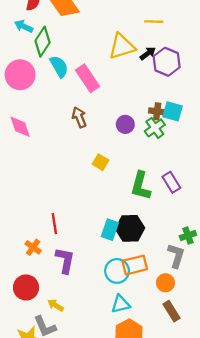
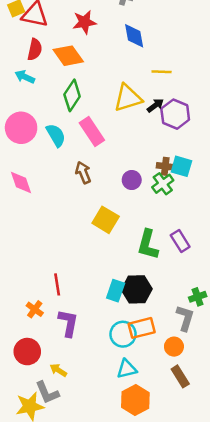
green diamond: (43, 42) -> (72, 95), moved
cyan semicircle: (59, 66) -> (56, 135), moved
yellow square: (100, 162) -> (106, 220), size x1.5

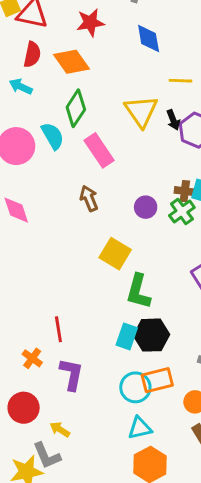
yellow triangle: (128, 98) -> (141, 111), turned -48
black arrow: (155, 105) -> (173, 120), turned 105
cyan semicircle: (56, 135) -> (53, 136), moved
green L-shape: (148, 245) -> (138, 291), moved

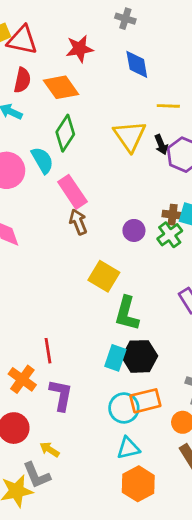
pink rectangle: (99, 150) -> (72, 192), moved
orange cross: (32, 358) -> (22, 379), size x1.4

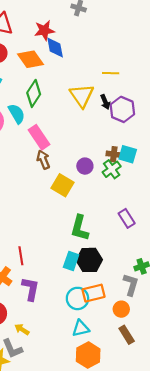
blue diamond: (137, 64) -> (55, 47), moved
yellow square: (104, 276) -> (63, 185), moved

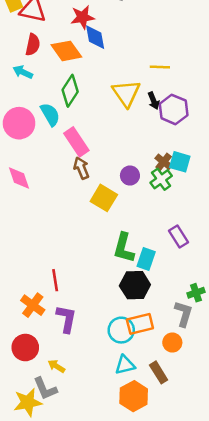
brown cross: (114, 154) -> (164, 162), turned 32
cyan rectangle: (71, 261) -> (146, 259), moved
brown rectangle: (127, 335) -> (159, 372), moved

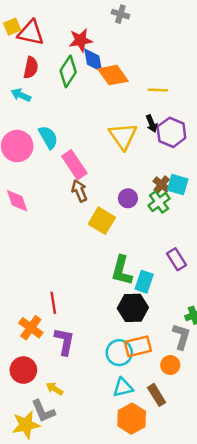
orange diamond: (66, 51) -> (113, 75), moved
green diamond: (70, 91) -> (68, 71), moved
yellow triangle: (126, 93) -> (123, 136), moved

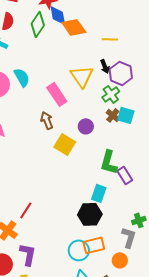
pink rectangle: (74, 165) -> (57, 94), moved
green cross: (159, 202) -> (111, 94), moved
green L-shape: (122, 270) -> (109, 162), moved
red line: (53, 303) -> (26, 210), turned 42
purple L-shape: (64, 341) -> (28, 254), moved

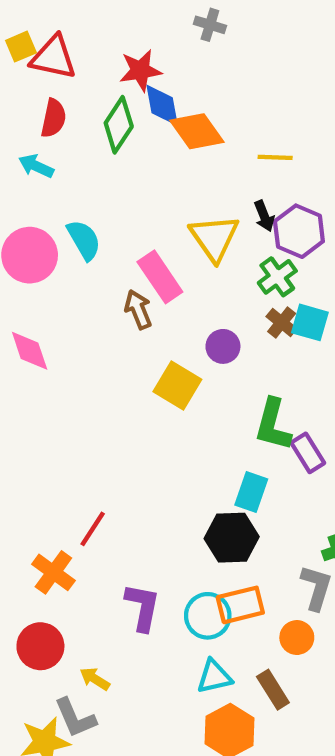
brown arrow: (47, 120) -> (138, 309), moved
purple L-shape: (28, 254) -> (143, 607), moved

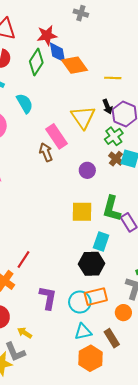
cyan semicircle: (84, 240) -> (25, 103), moved
yellow square: (177, 385) -> (82, 212), moved, turned -30

